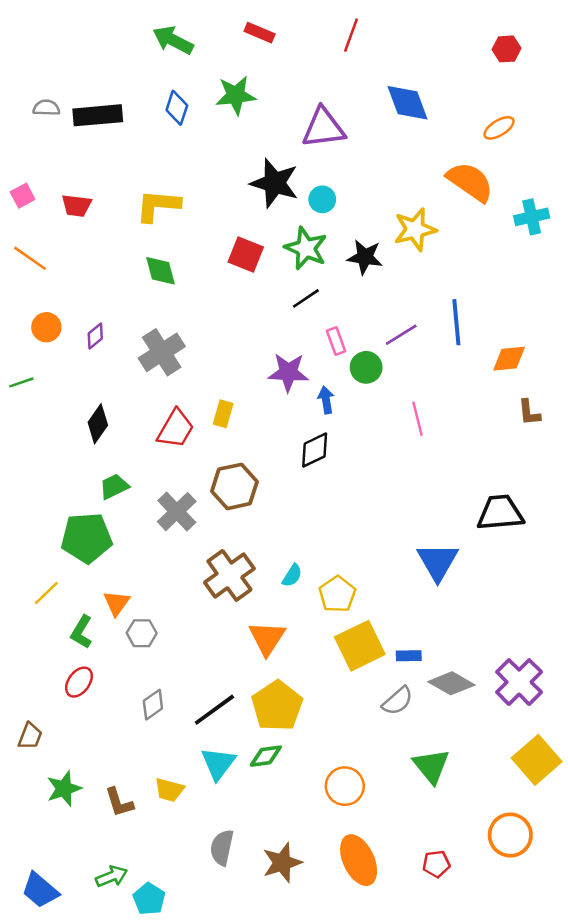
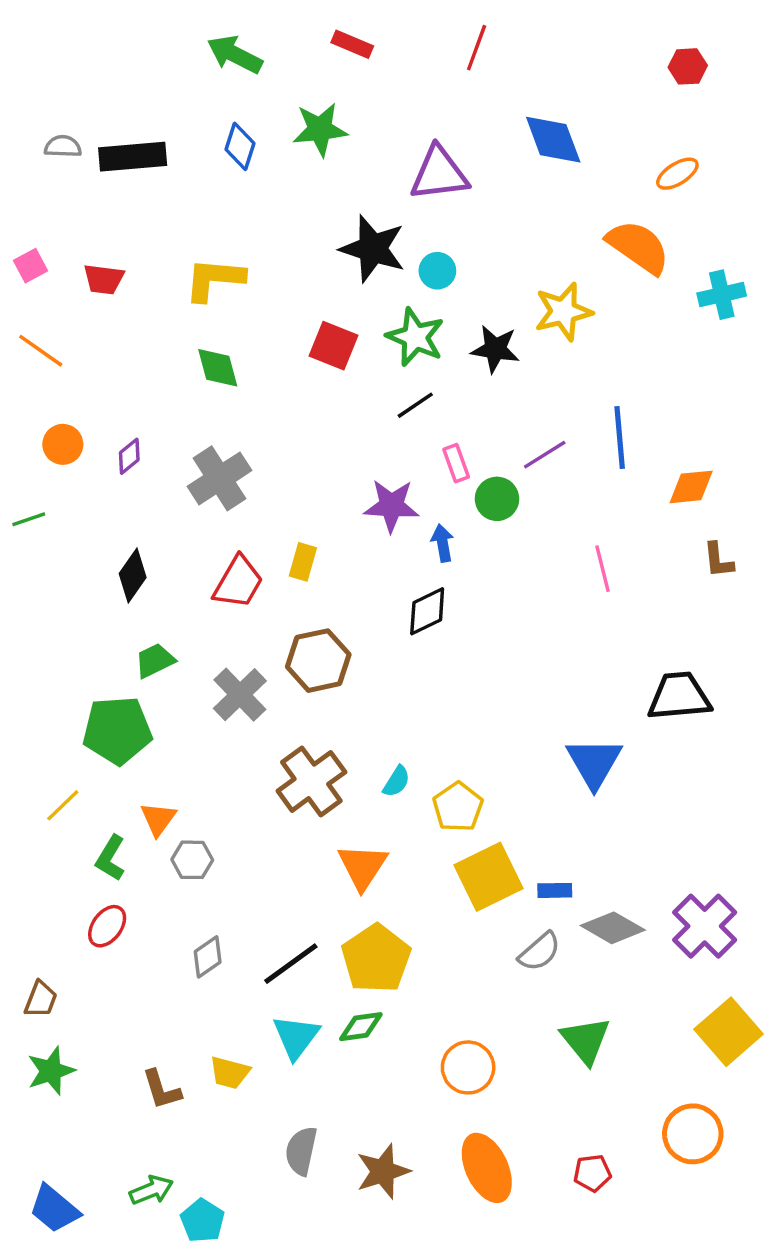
pink line: (418, 419) -> (603, 569), moved
green star: (64, 789) -> (51, 1071), moved

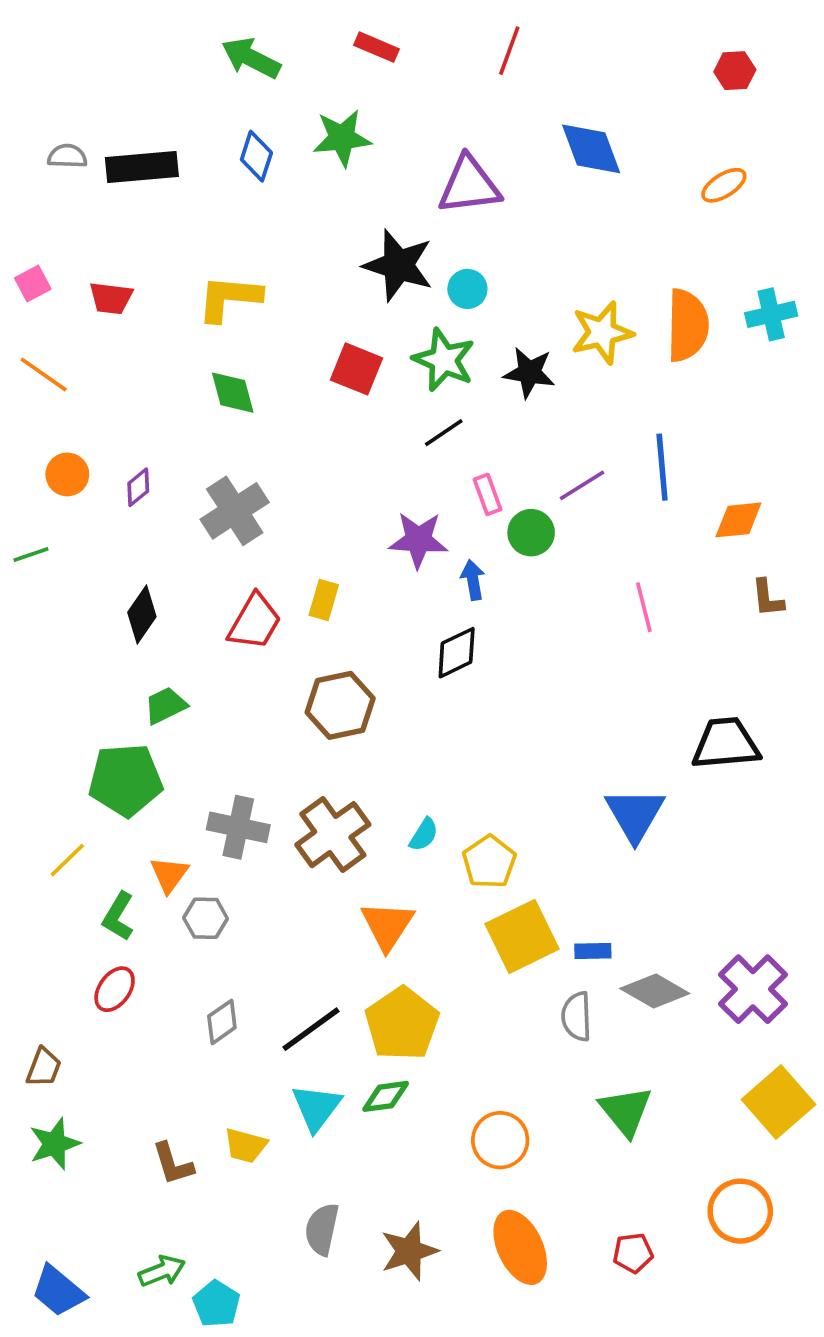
orange semicircle: (638, 247) -> (688, 325), moved, turned 56
gray cross: (240, 695) -> (238, 827), moved, turned -34
gray semicircle: (540, 952) -> (577, 1016), turned 129

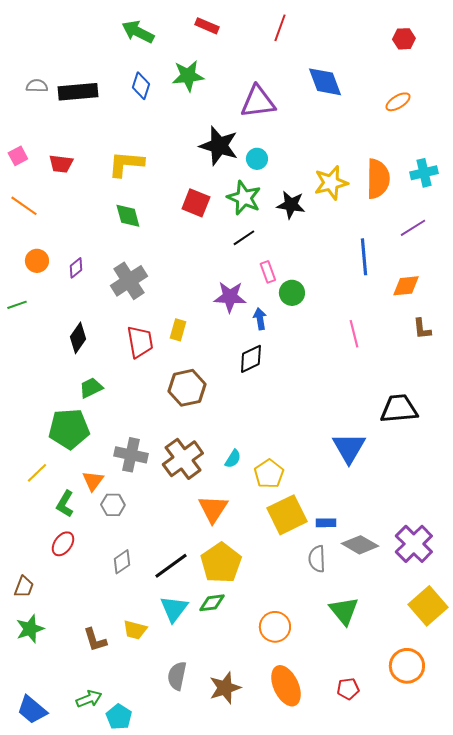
purple line: (582, 485) -> (413, 228), moved
red trapezoid: (255, 622) -> (140, 342), turned -40

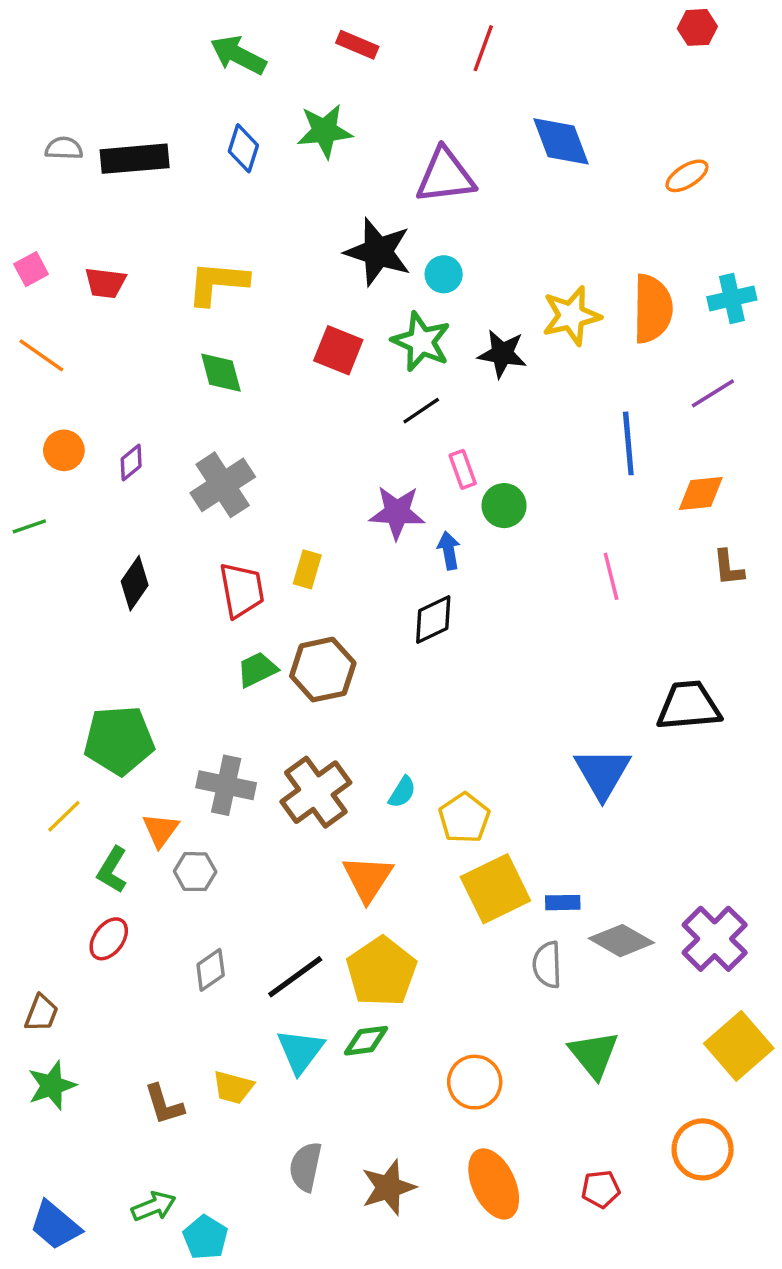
red hexagon: (404, 39) -> (697, 27), moved
green trapezoid: (91, 388) -> (257, 670), moved

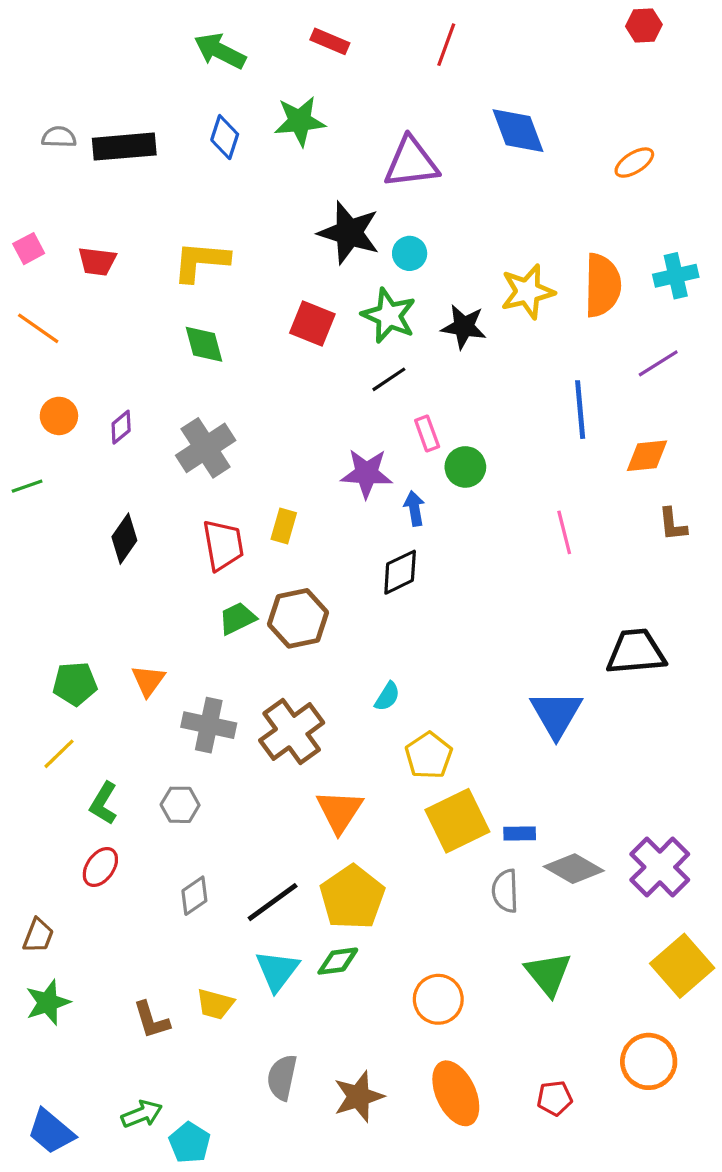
green pentagon: (119, 740) -> (75, 684), moved, size x0.7
cyan semicircle: (402, 792) -> (387, 696), moved
orange triangle: (161, 830) -> (148, 681), moved

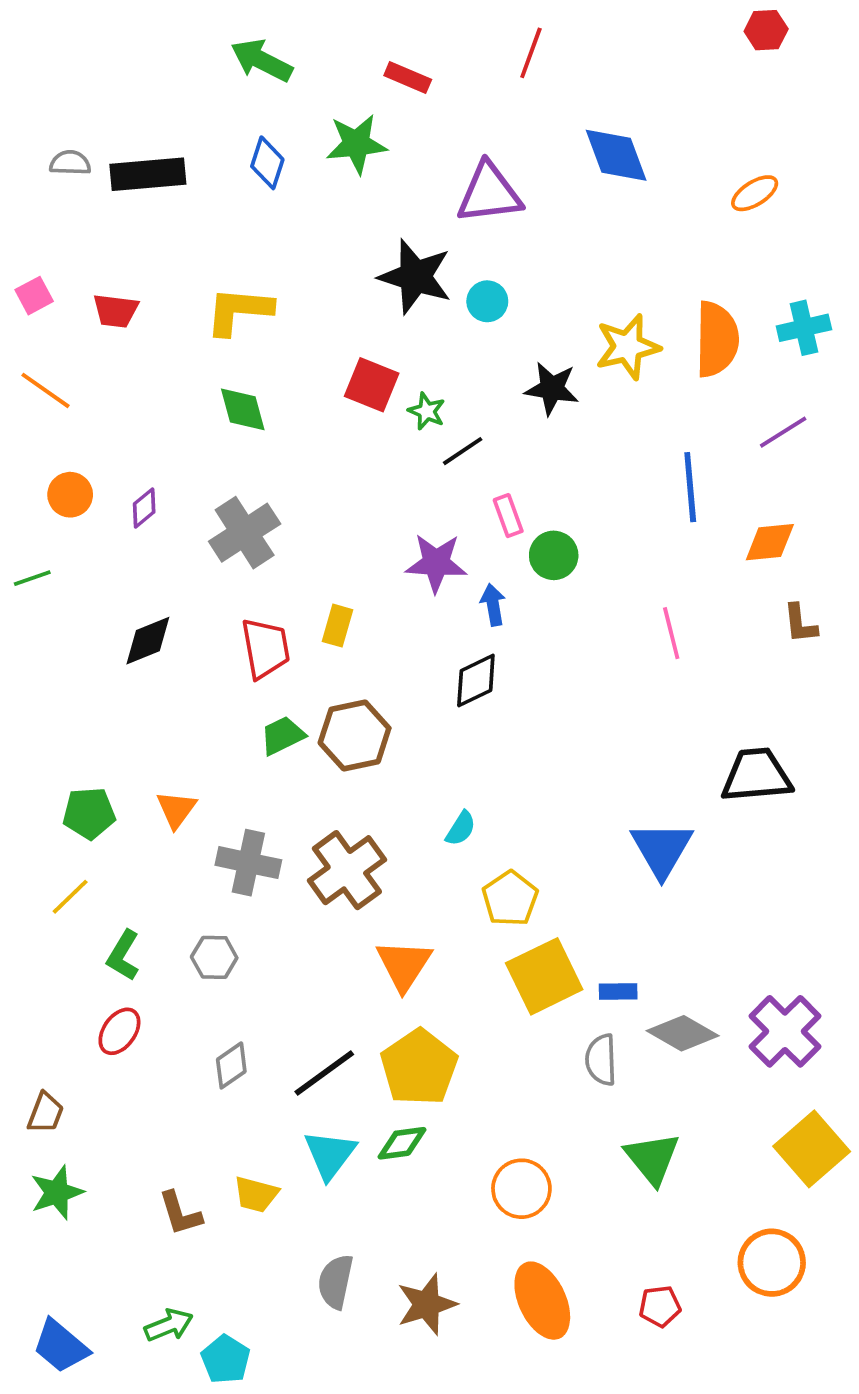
red rectangle: (330, 41) -> (408, 78), moved
green star: (389, 316) -> (427, 411), moved, size x0.6
black diamond: (124, 539) -> (148, 641), turned 33

